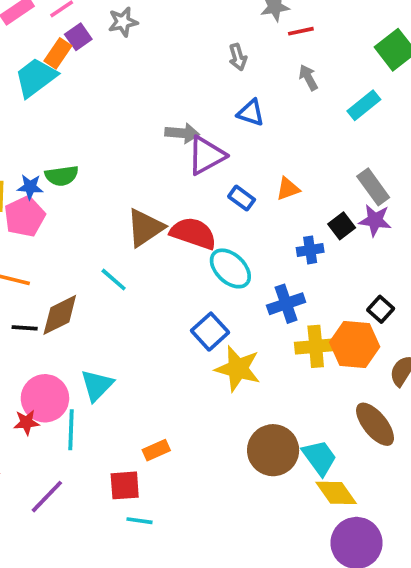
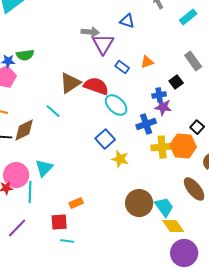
purple triangle: (206, 155) -> (103, 44), turned -30
purple star: (375, 220) -> (163, 107), moved
yellow star: (238, 369) -> (120, 159), size x0.7

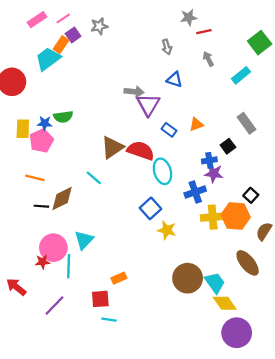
cyan ellipse: (116, 105) -> (162, 171), turned 30

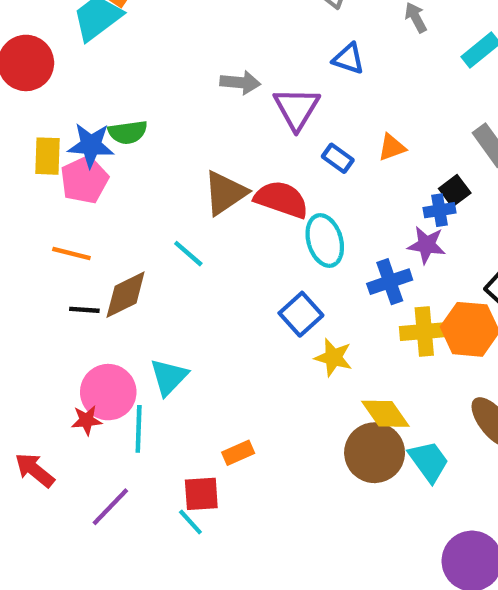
gray arrow: (134, 92) -> (240, 82), moved
blue star: (45, 123) -> (91, 145), size x1.5
blue cross: (209, 160) -> (440, 210), moved
yellow diamond: (225, 303) -> (385, 414), moved
cyan line: (109, 320) -> (190, 522), moved, turned 40

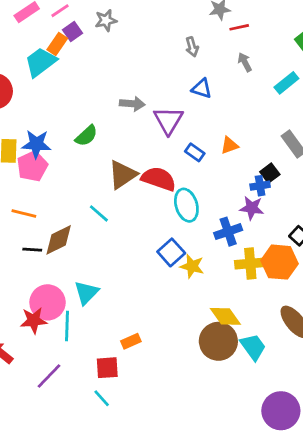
green semicircle: (128, 132) -> (86, 136), moved, turned -35
yellow star: (333, 357) -> (192, 266), moved
red star: (87, 420) -> (34, 320), size x1.4
cyan line: (190, 522) -> (102, 398), moved

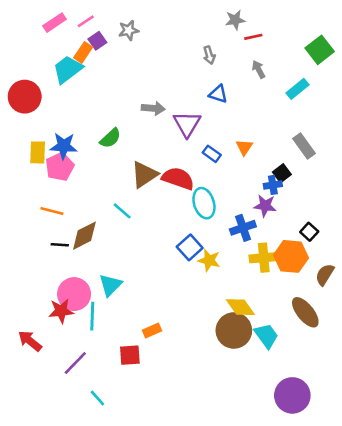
orange triangle: (229, 145) -> (244, 147), turned -36
cyan line: (102, 398) -> (97, 398), moved

